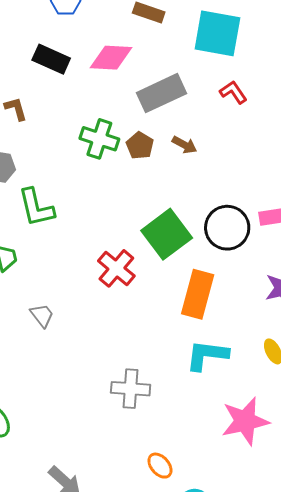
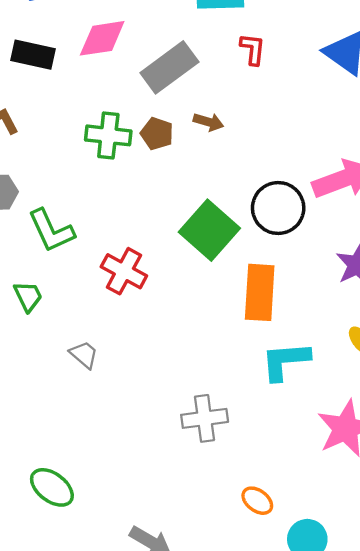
red L-shape: (233, 92) -> (253, 49), turned 52
red cross: (116, 268) -> (124, 271), moved

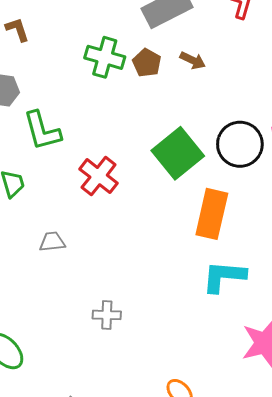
gray trapezoid: (84, 355) -> (52, 242), turned -56
gray cross: (205, 418) -> (107, 315), moved, size x0.7

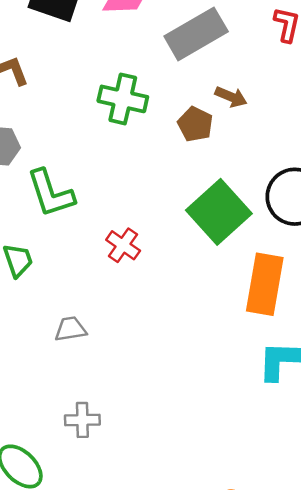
brown pentagon: (147, 63) -> (195, 124), moved
red cross: (99, 176) -> (123, 245), size x0.7
gray cross: (107, 315) -> (82, 420), moved

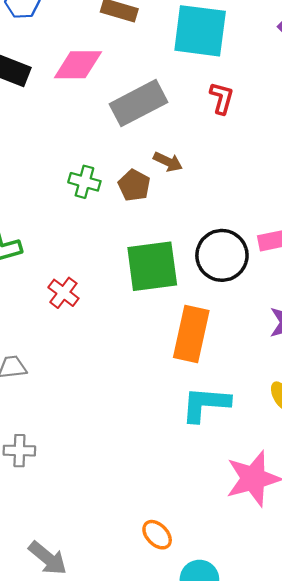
green cross: (123, 99) -> (84, 182), moved, size x0.7
green square: (219, 212) -> (152, 266), turned 32

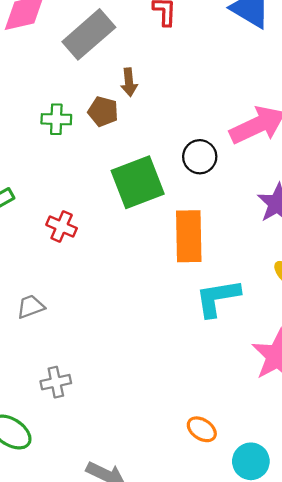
brown arrow: (168, 162) -> (129, 82), turned 72
black circle: (222, 255) -> (200, 157), size x0.7

